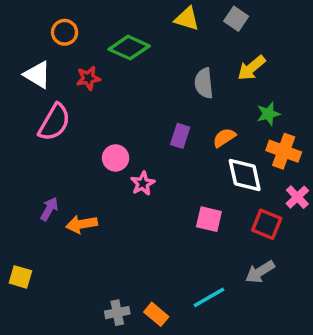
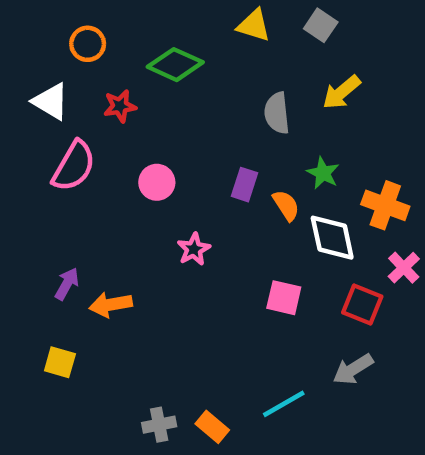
green star: (268, 114) -> (323, 173), moved, turned -30
orange semicircle: (224, 138) -> (286, 205), moved, turned 90
pink circle: (116, 158) -> (157, 182), moved
yellow square: (20, 277) -> (60, 362), moved

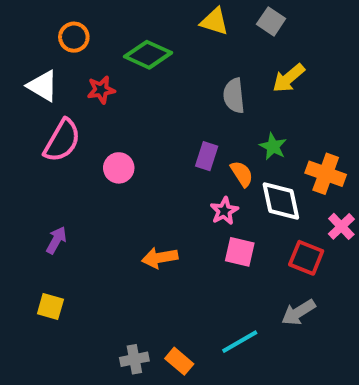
pink circle: (157, 182) -> (119, 168), moved
pink star: (194, 249) -> (224, 211), moved
orange arrow: (111, 305) -> (160, 258), moved

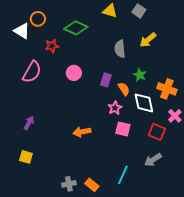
white triangle: (43, 86) -> (22, 31), moved
pink circle: (119, 168) -> (74, 73), moved
cyan line: (240, 342) -> (123, 175), turned -36

